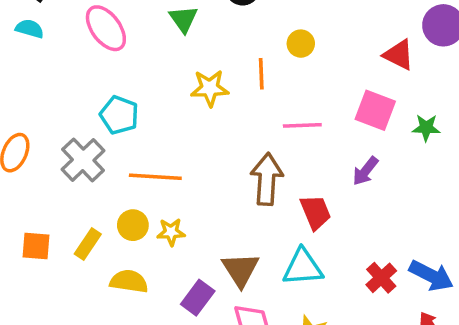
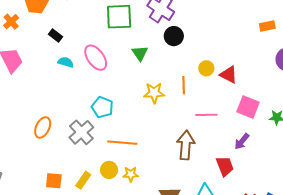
cyan semicircle: (30, 29) -> (66, 62), moved
red triangle: (399, 55) -> (229, 75), moved
red trapezoid: (316, 212) -> (225, 166), moved

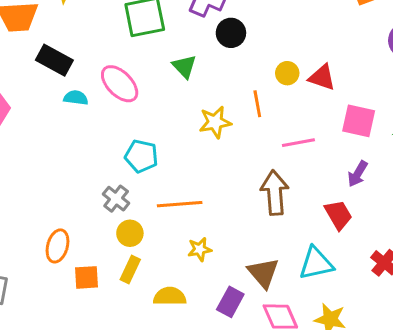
black rectangle: (56, 35) -> (54, 60), size x1.6
orange ellipse: (43, 127) -> (57, 246), moved
gray cross: (81, 132) -> (116, 199), size x0.7
yellow circle: (109, 170) -> (130, 233), moved

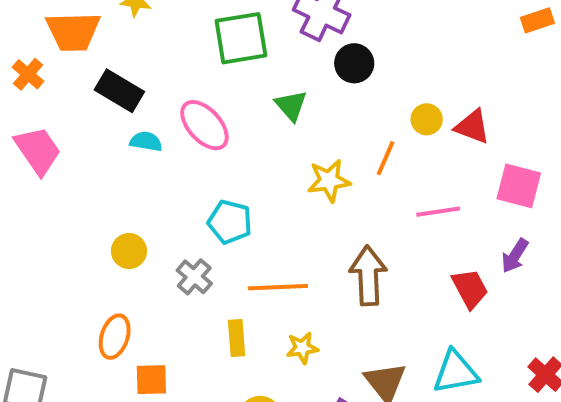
orange line: (257, 104) -> (386, 158), turned 32
brown arrow: (275, 193) -> (368, 276), moved
red trapezoid: (338, 215) -> (470, 289), moved
yellow circle: (130, 233) -> (129, 251), moved
yellow rectangle: (130, 270) -> (237, 338), moved, turned -32

